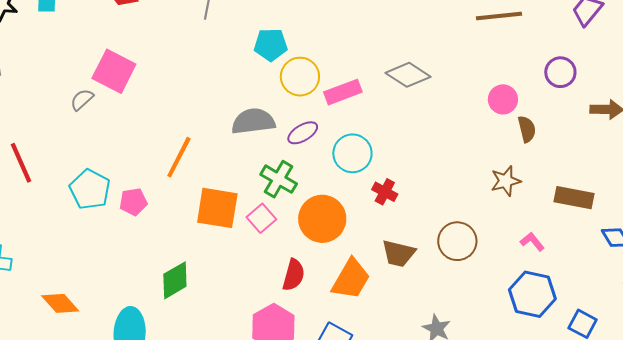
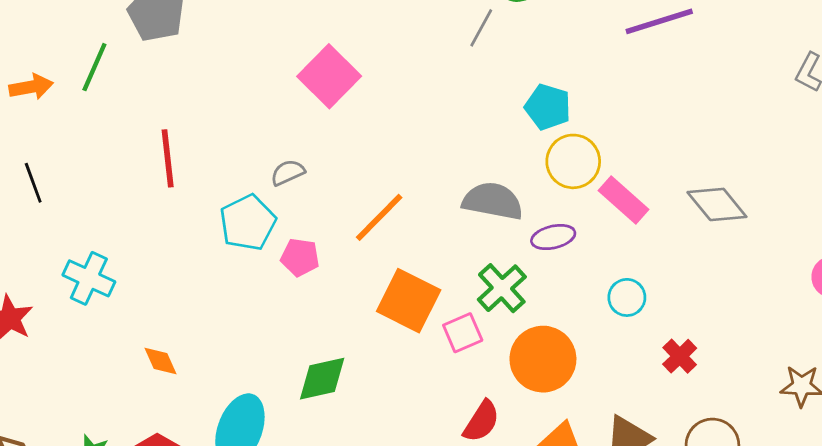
pink rectangle: (343, 92) -> (624, 200), turned 45
gray semicircle: (82, 100) -> (288, 173), moved
cyan circle: (352, 153) -> (627, 297), moved, size x0.7
red cross: (385, 192) -> (680, 356), moved
orange diamond: (60, 303) -> (160, 361), size x0.7

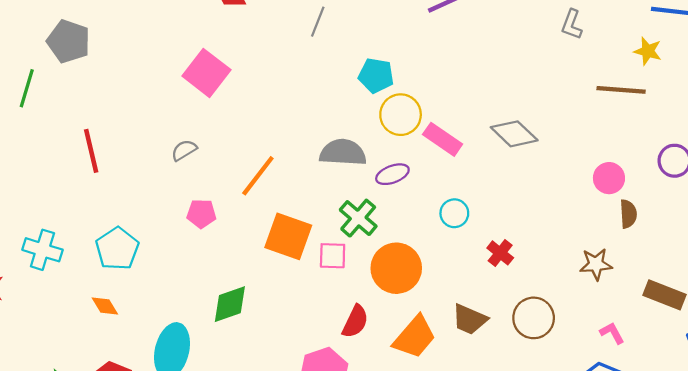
cyan pentagon: (248, 223) -> (117, 249), moved
pink square: (463, 333) -> (333, 256), turned 32

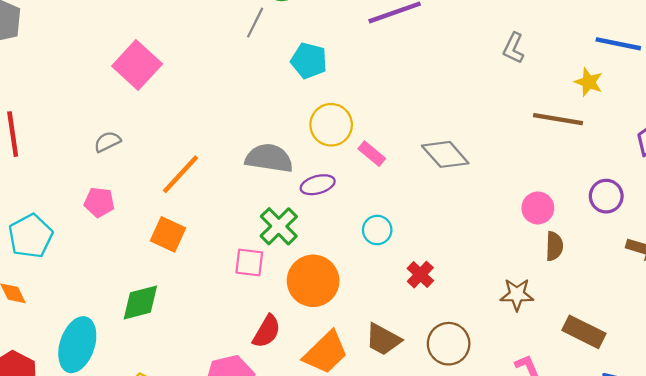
cyan pentagon: (376, 76) -> (309, 61), moved
pink rectangle: (443, 139) -> (372, 154), size x0.7
pink pentagon: (201, 214) -> (99, 202), moved
orange square: (288, 236) -> (168, 234), moved, size x0.7

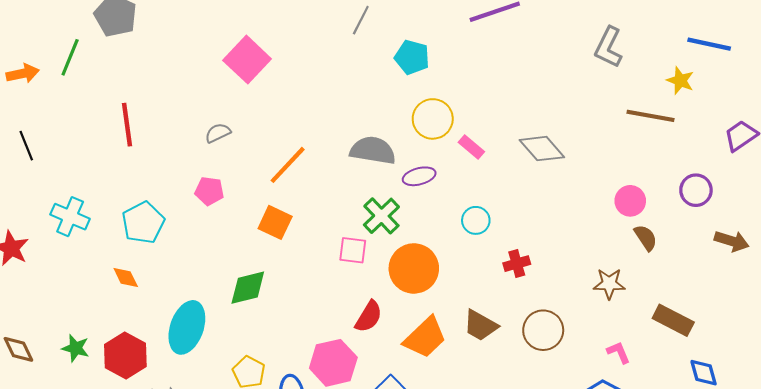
gray L-shape: (514, 48) -> (608, 47), size x1.4
brown semicircle: (554, 246) -> (646, 238), turned -36
red cross: (420, 275) -> (517, 264), turned 30

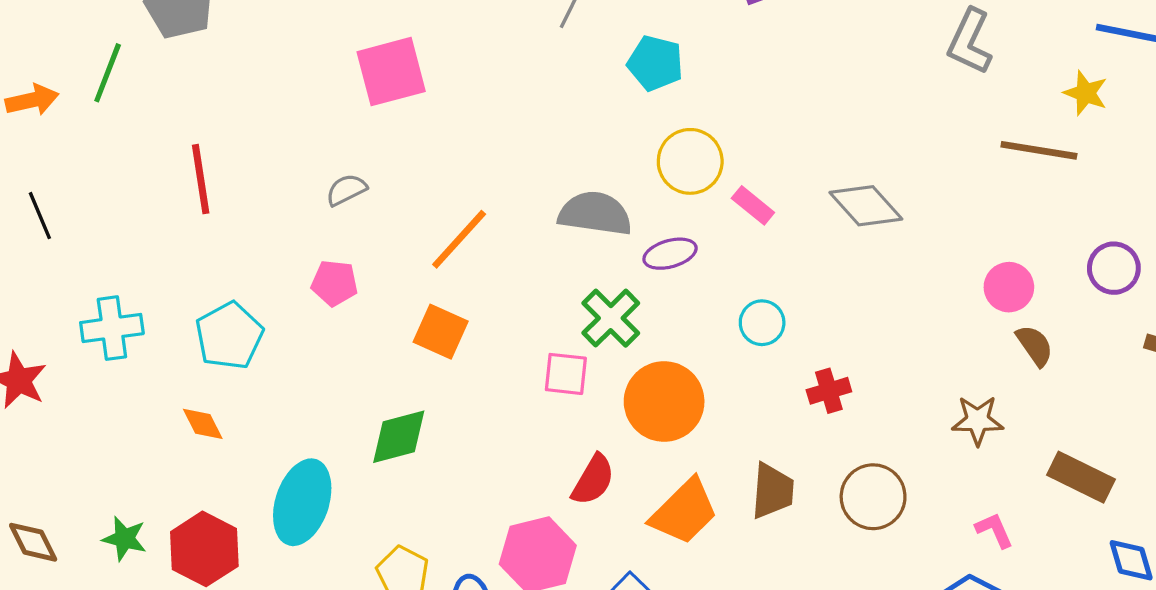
pink square: (247, 60) -> (391, 72), turned 33
cyan cross: (70, 217) -> (112, 328), turned -30
brown trapezoid: (480, 325) -> (772, 491), turned -114

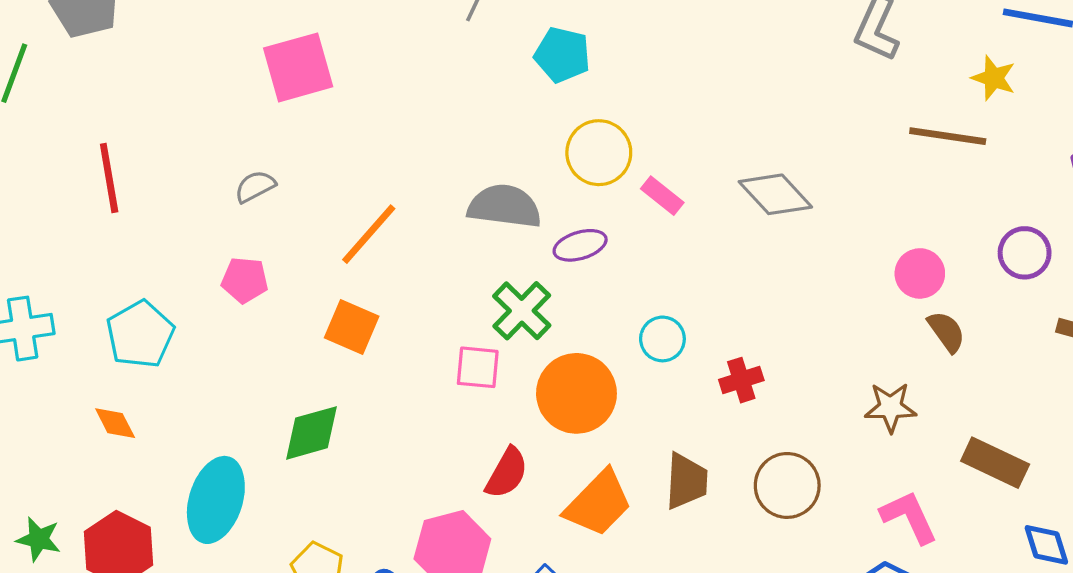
cyan circle: (762, 323) -> (662, 339), moved
pink L-shape: (994, 530) -> (909, 517), size x1.5

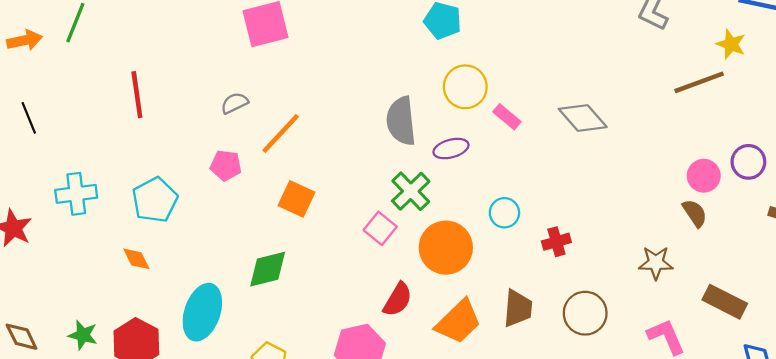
brown line: (948, 136) -> (699, 82), turned -30
gray semicircle: (504, 206) -> (401, 121), turned -105
orange line: (369, 234) -> (281, 134), moved
pink circle: (920, 273) -> (704, 176), moved
pink square: (478, 367) -> (380, 228), turned 32

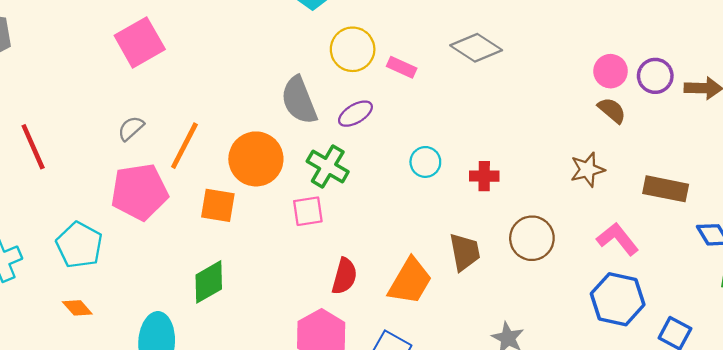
purple circle: (748, 162) -> (655, 76), moved
pink pentagon: (226, 165) -> (139, 192), size x1.8
pink square: (380, 228) -> (308, 211), turned -32
red cross: (556, 242) -> (484, 176), turned 32
orange circle: (446, 248) -> (256, 159), moved

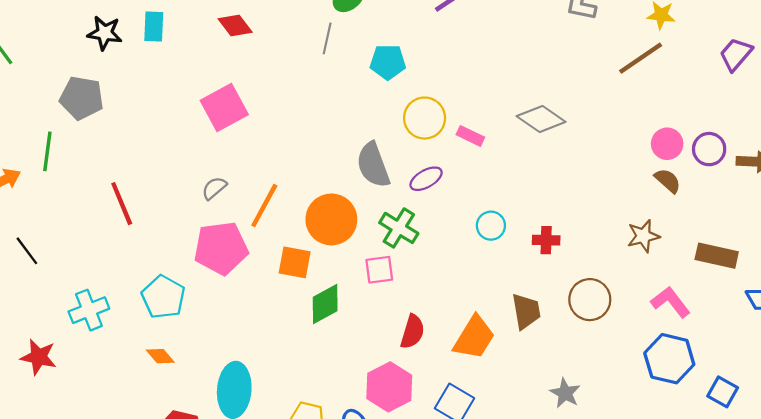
green diamond: (209, 282) -> (325, 304), moved

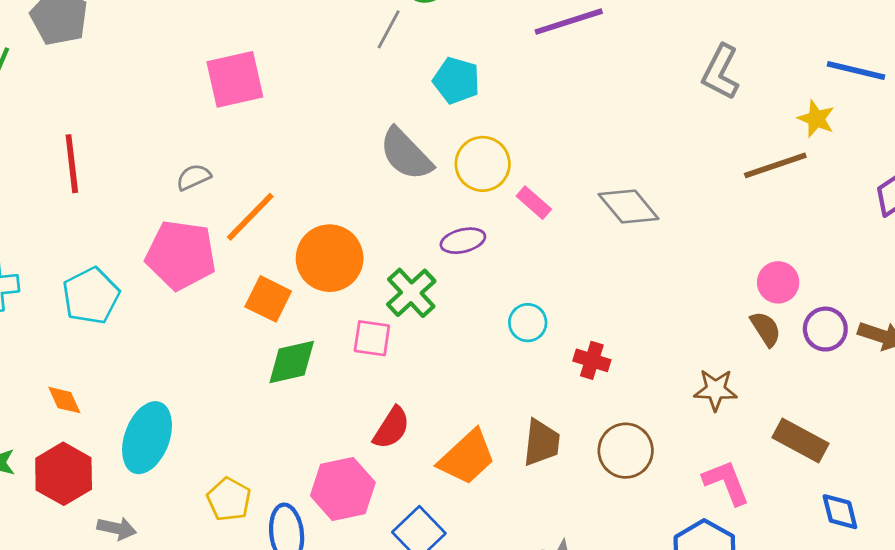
purple circle: (709, 149) -> (825, 329), moved
gray semicircle: (373, 165) -> (406, 154), moved, turned -39
orange diamond: (160, 356) -> (64, 400), moved

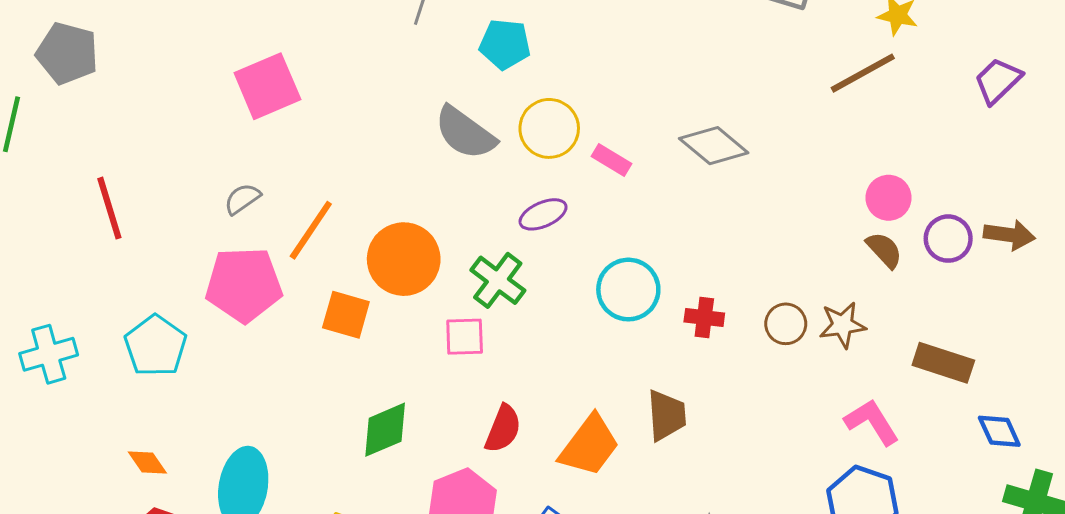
cyan circle: (528, 323) -> (628, 290), size x1.5
green diamond: (292, 362) -> (385, 430), moved
brown circle: (626, 451) -> (786, 324), moved, size x0.7

